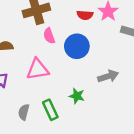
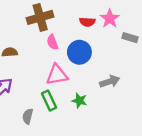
pink triangle: (38, 69) -> (57, 75), moved
green rectangle: (50, 110) -> (49, 101), moved

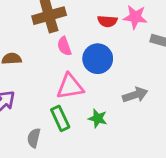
pink star: (110, 19) -> (135, 17), turned -30

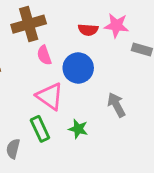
pink triangle: (70, 86) -> (50, 96), turned 44
gray arrow: (135, 95) -> (116, 105), turned -100

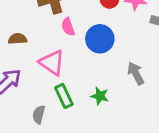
pink triangle: (50, 96) -> (52, 63), moved

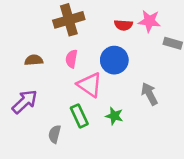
pink semicircle: (68, 27) -> (71, 59), moved, turned 30
pink triangle: (52, 63) -> (90, 85), moved

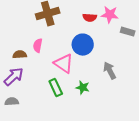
pink semicircle: (71, 59) -> (38, 46), moved
brown semicircle: (34, 60) -> (20, 55), moved
gray semicircle: (55, 134) -> (12, 102), moved, turned 72

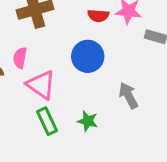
pink triangle: (64, 64) -> (41, 85), moved

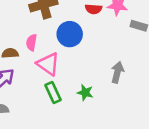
blue circle: (88, 56) -> (70, 34), moved
gray arrow: (128, 95) -> (117, 72), turned 42

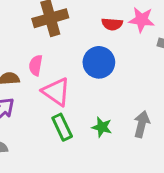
blue circle: (70, 34) -> (99, 62), moved
gray arrow: (117, 72) -> (142, 124), moved

